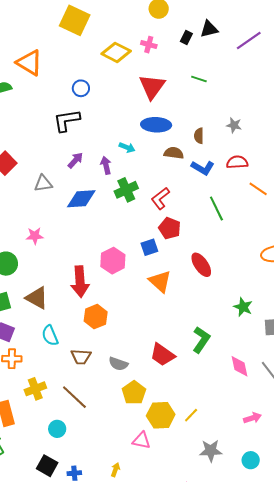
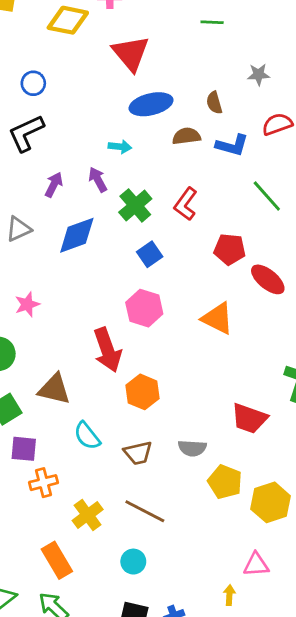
green line: (199, 79) -> (212, 22), moved
red pentagon: (170, 228) -> (230, 249), moved
blue square: (149, 247) -> (150, 254), moved
pink triangle: (141, 440) -> (256, 565), moved

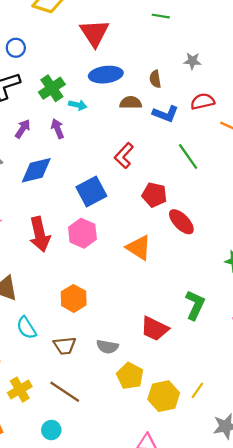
green cross: (135, 205) -> (52, 88), moved
blue square: (150, 254) -> (91, 192), size x1.5
red arrow: (107, 350) -> (40, 234), moved

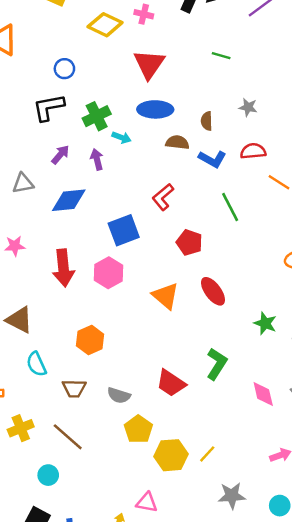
red ellipse: (181, 222) -> (213, 291), moved

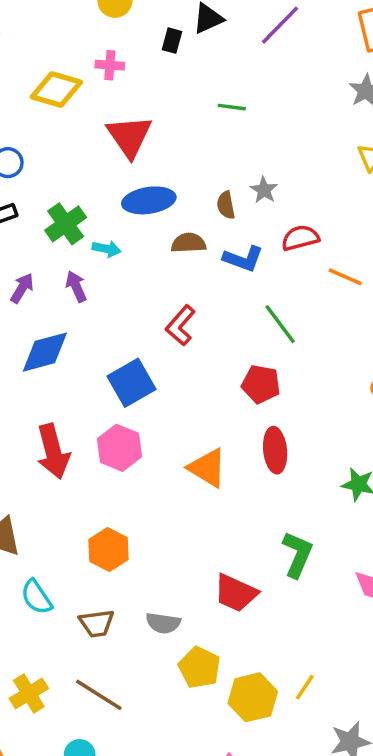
gray star: (248, 107) -> (264, 190), moved, turned 30
red pentagon: (189, 243) -> (261, 384), moved
red ellipse: (213, 291) -> (275, 450), turned 40

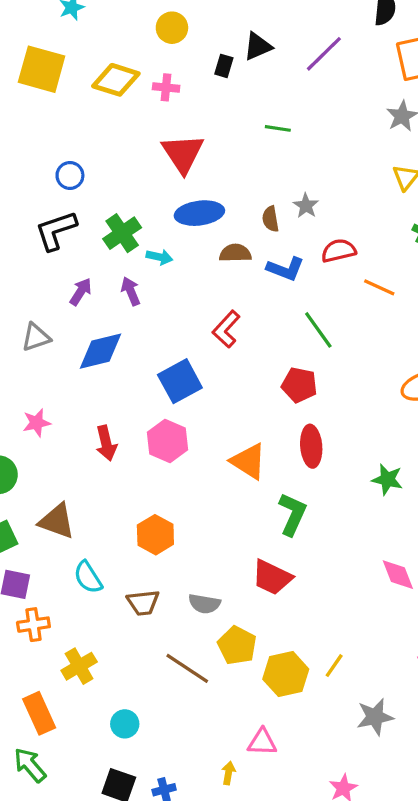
yellow diamond: (56, 89) -> (116, 80), moved
red arrow: (53, 451) -> (106, 443), size x0.7
green L-shape: (297, 554) -> (292, 514), moved
brown line: (99, 695) -> (187, 668), moved

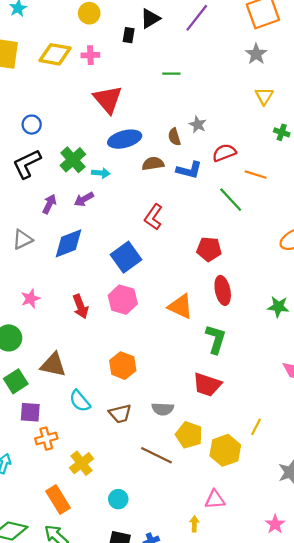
purple arrow: (131, 291) -> (84, 199), turned -90
green line: (318, 330) -> (231, 200), moved
yellow line: (334, 666) -> (256, 427), moved

